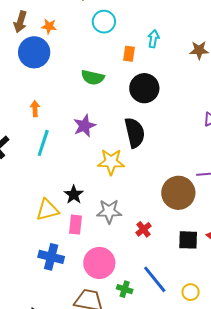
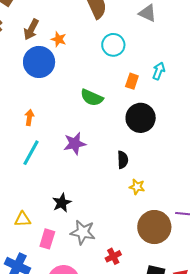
black semicircle: (135, 133) -> (123, 160), size x0.6
yellow star: (111, 162) -> (137, 187), moved, size x0.6
black star: (74, 195) -> (62, 203), moved
yellow triangle: (47, 210) -> (23, 219), size x0.7

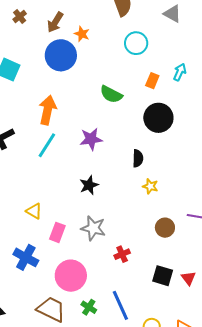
orange arrow: (29, 117) -> (47, 110), size x1.8
black star: (62, 203) -> (89, 185), moved
yellow triangle: (23, 219) -> (34, 211), turned 30
brown circle: (154, 227) -> (165, 228), size x0.6

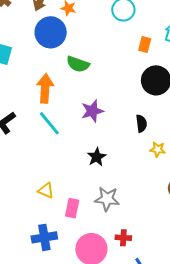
green semicircle: (111, 94) -> (78, 64), moved
cyan line: (47, 145) -> (49, 123), turned -64
red cross: (122, 254) -> (123, 238), moved, turned 35
blue cross: (26, 257) -> (44, 237), turned -30

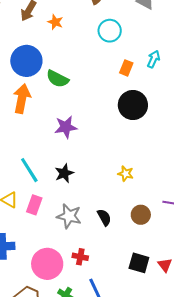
blue circle: (51, 32) -> (26, 61), moved
cyan line: (49, 123) -> (29, 170), moved
black semicircle: (141, 124) -> (104, 217), moved, turned -30
pink rectangle: (72, 208) -> (34, 205), moved

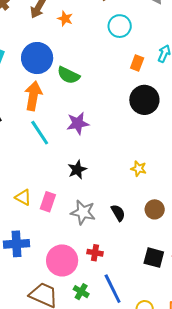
cyan line: (29, 170) -> (40, 133), moved

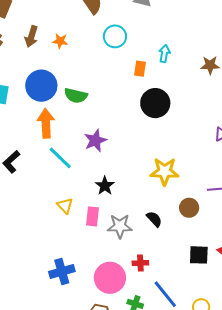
yellow star: (139, 169) -> (165, 171), size x1.8
yellow triangle: (23, 197) -> (65, 206), moved, turned 30
pink rectangle: (48, 202) -> (92, 216), moved

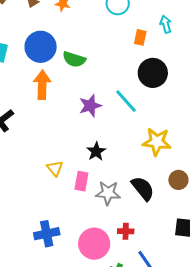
cyan arrow: (164, 54) -> (166, 24), turned -30
cyan line: (60, 158) -> (126, 101), moved
black semicircle: (154, 219) -> (143, 188), size x1.5

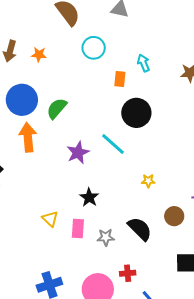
green semicircle: (74, 59) -> (57, 108), turned 120
yellow star: (157, 142) -> (148, 181), size x0.5
gray star: (108, 193) -> (106, 237), size x0.7

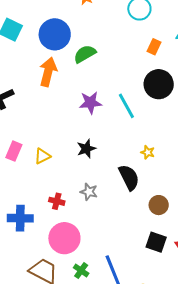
brown circle: (174, 216) -> (159, 205), moved
yellow triangle: (50, 219) -> (42, 156), turned 30
pink rectangle: (78, 229) -> (14, 151), moved
black semicircle: (140, 229) -> (129, 177), moved
red cross: (128, 273) -> (57, 201), moved

